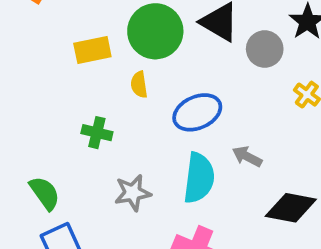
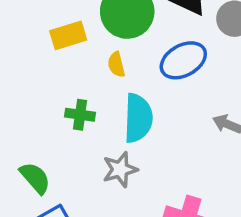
blue ellipse: (197, 112) -> (183, 60), moved
cyan semicircle: (199, 178) -> (138, 118), moved

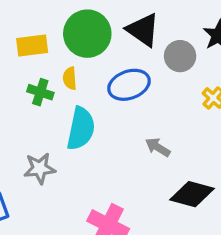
green cross: (80, 115) -> (40, 92), moved
gray star: (120, 170) -> (40, 168), moved

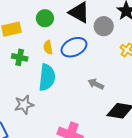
green circle: (87, 34) -> (45, 18), size x0.6
yellow semicircle: (70, 78) -> (48, 47), moved

